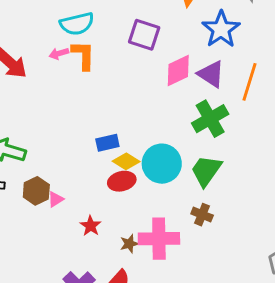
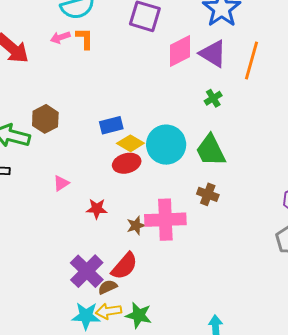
orange L-shape: (83, 55) -> (85, 38), size x0.7
green cross: (210, 119) -> (213, 98), size x0.5
green trapezoid: (206, 171) -> (211, 150), turned -60
brown hexagon: (36, 191) -> (45, 119), moved
red star: (91, 226) -> (97, 209), turned -30

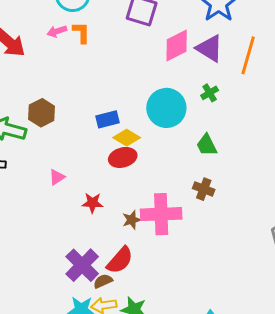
cyan circle: (166, 145) -> (166, 108), moved
green trapezoid: (211, 150) -> (207, 145), size x0.7

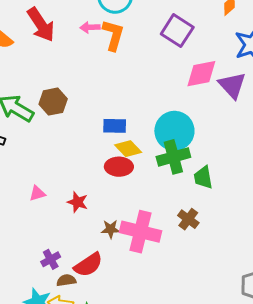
orange L-shape: (81, 32) -> (113, 35), size x1.4
green cross: (210, 93) -> (173, 157), moved, size x1.8
pink triangle: (57, 177) -> (37, 193), moved
purple cross: (82, 265) -> (51, 259), size x0.6

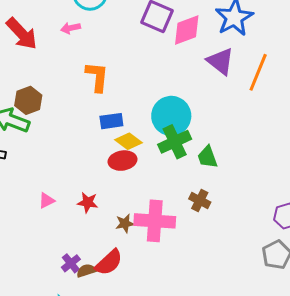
orange L-shape: (113, 35) -> (97, 77), moved
pink diamond: (201, 74) -> (187, 30), moved
brown hexagon: (53, 102) -> (28, 100), moved
brown semicircle: (66, 280) -> (86, 271), moved

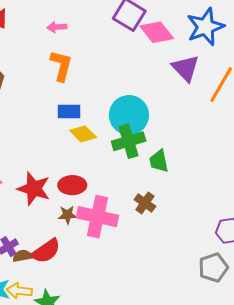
pink arrow: (71, 28) -> (57, 27), moved
pink diamond: (187, 30) -> (157, 32), turned 64
red ellipse: (123, 161) -> (72, 185), moved
red star: (88, 202) -> (34, 189), size x1.6

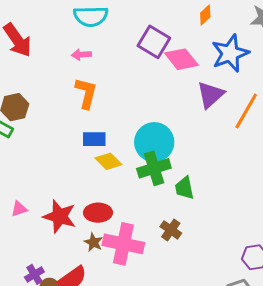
purple triangle: (186, 68) -> (210, 95), turned 32
brown star: (67, 215) -> (93, 242), turned 30

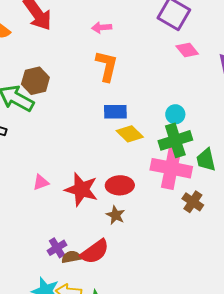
pink diamond: (181, 59) -> (187, 50), moved, size x0.7
cyan circle: (154, 142) -> (175, 114), size x0.5
pink cross: (123, 244) -> (171, 168), moved

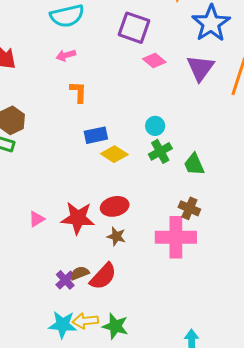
orange L-shape: (107, 66) -> (78, 92), size x0.7
green cross: (175, 140) -> (160, 151), size x0.7
pink cross: (171, 168) -> (176, 237), moved
brown semicircle: (71, 257) -> (80, 273), moved

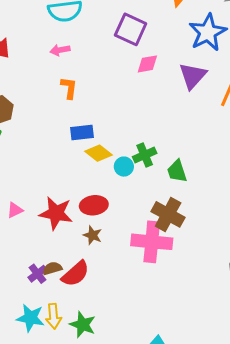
pink diamond: (154, 61) -> (147, 64), turned -55
cyan circle: (155, 126) -> (124, 167), moved
brown cross: (189, 208) -> (168, 214), size x1.5
yellow arrow: (85, 321) -> (53, 316), turned -95

